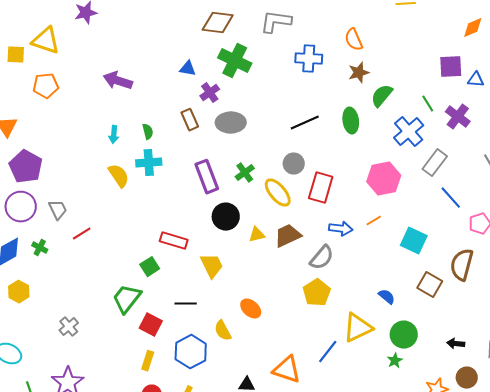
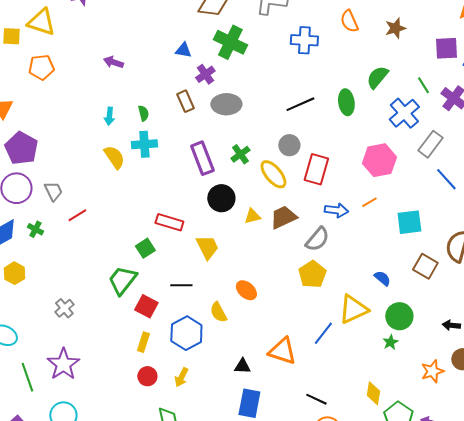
brown star: (359, 73) -> (395, 28), moved
purple arrow: (118, 81) -> (113, 62), size x0.7
cyan square: (414, 241) -> (409, 222), turned -32

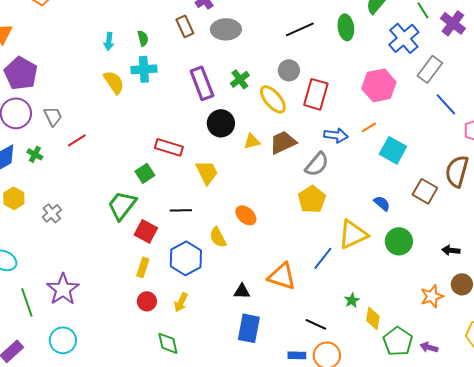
cyan square: (409, 222) -> (393, 150), moved, turned 36
gray cross: (64, 308) -> (52, 213), moved
green star: (390, 342) -> (352, 300), moved

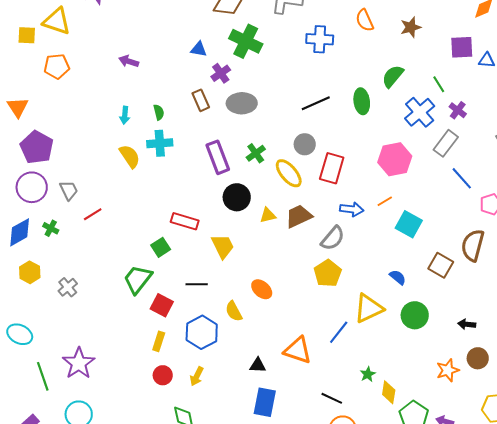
purple cross: (453, 23) -> (458, 110), moved, size x0.7

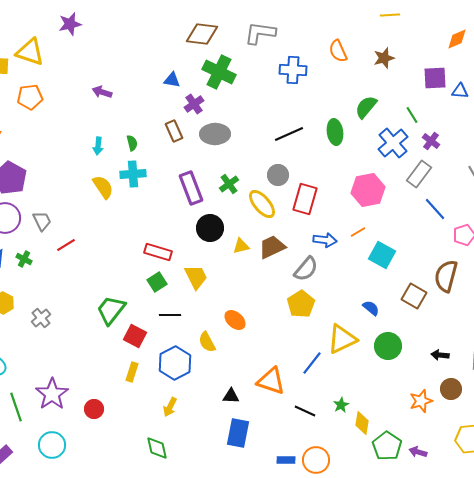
green square: (161, 247) -> (157, 282), moved
red circle: (163, 375) -> (94, 409), moved
black line: (332, 398) -> (305, 411), moved

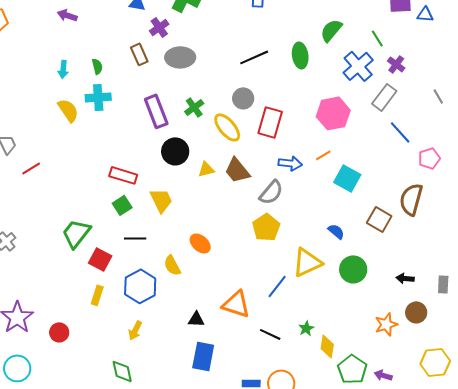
brown trapezoid: (272, 247) -> (237, 170), turned -104

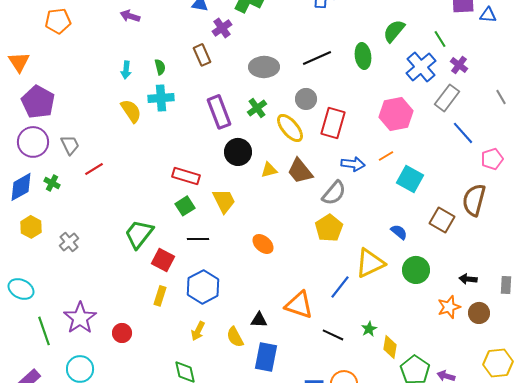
gray ellipse: (180, 57) -> (264, 67), moved
yellow semicircle: (172, 265) -> (235, 337), moved
orange star: (386, 324) -> (449, 307), moved

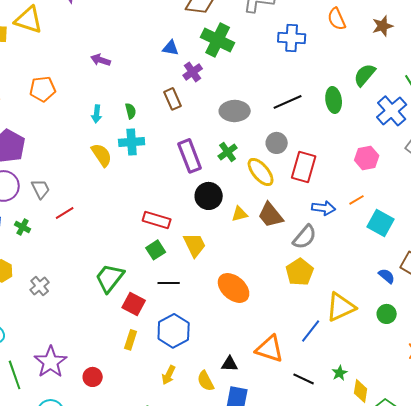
orange pentagon: (58, 21) -> (43, 89), moved
pink hexagon: (396, 114) -> (367, 158), size x0.7
blue semicircle: (399, 232) -> (387, 276), moved
orange ellipse: (263, 244) -> (234, 288), size x1.5
green circle: (416, 270) -> (387, 314), size x0.7

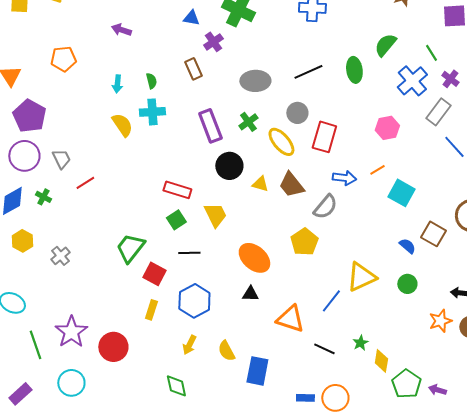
yellow triangle: (240, 214) -> (260, 184), turned 30
yellow pentagon: (300, 272) -> (304, 242), moved
black triangle: (230, 364) -> (250, 294), moved
red circle: (93, 377) -> (113, 347), size x1.5

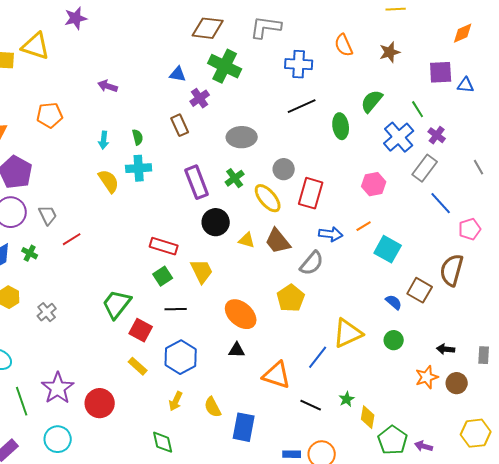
black line: (308, 72) -> (302, 106), moved
yellow rectangle: (151, 310) -> (138, 366), turned -66

